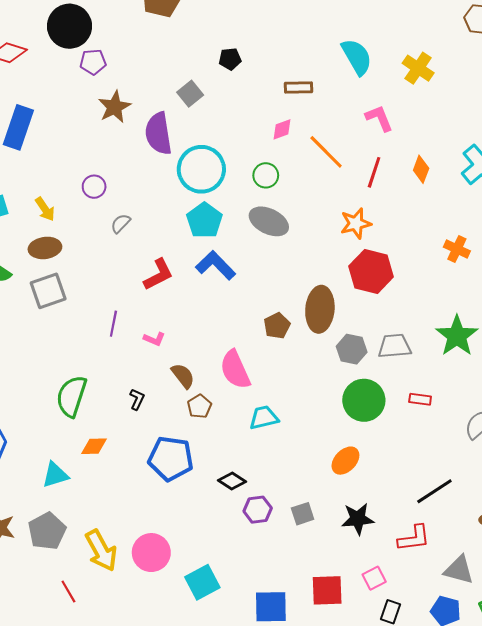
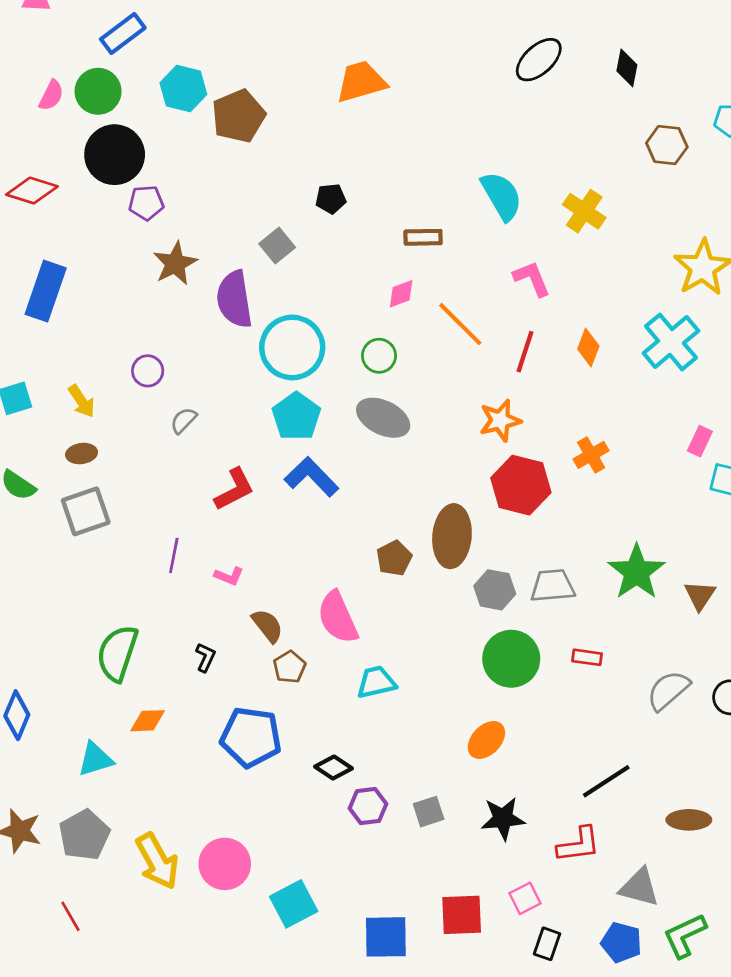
brown ellipse: (45, 248) -> (82, 454), size x0.7
orange cross: (457, 249) -> (591, 455), moved, turned 35
red line: (68, 591) -> (71, 916), moved

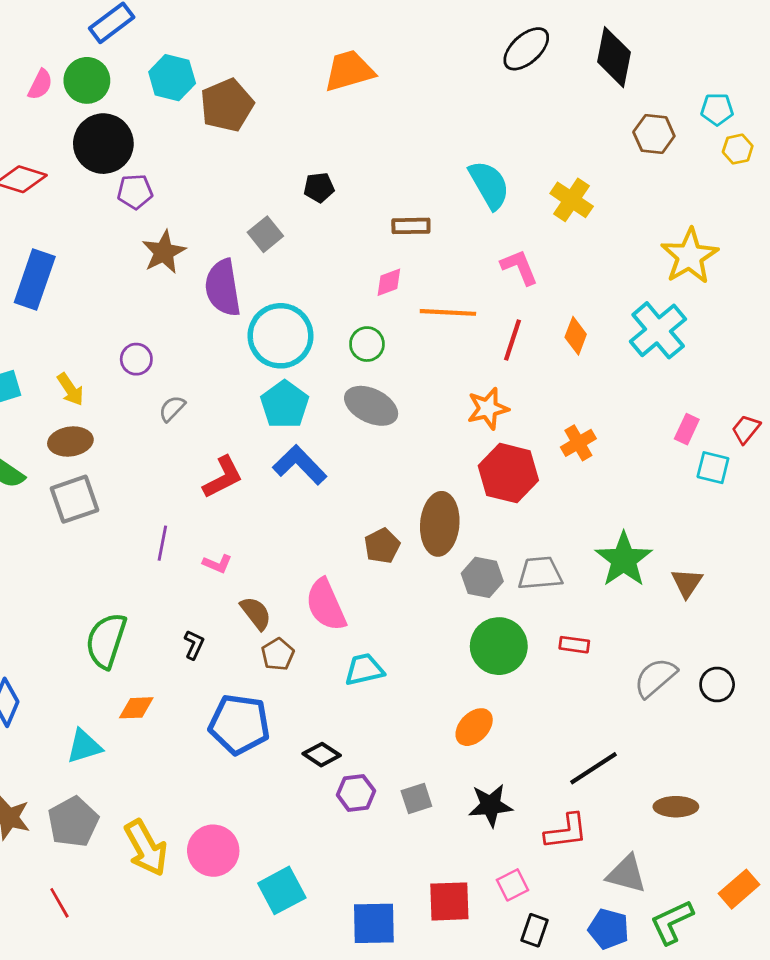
black diamond: (627, 68) -> (614, 57), size x1.6
orange line: (460, 324) -> (448, 312), turned -42
brown ellipse: (82, 454) -> (70, 442), size x1.4

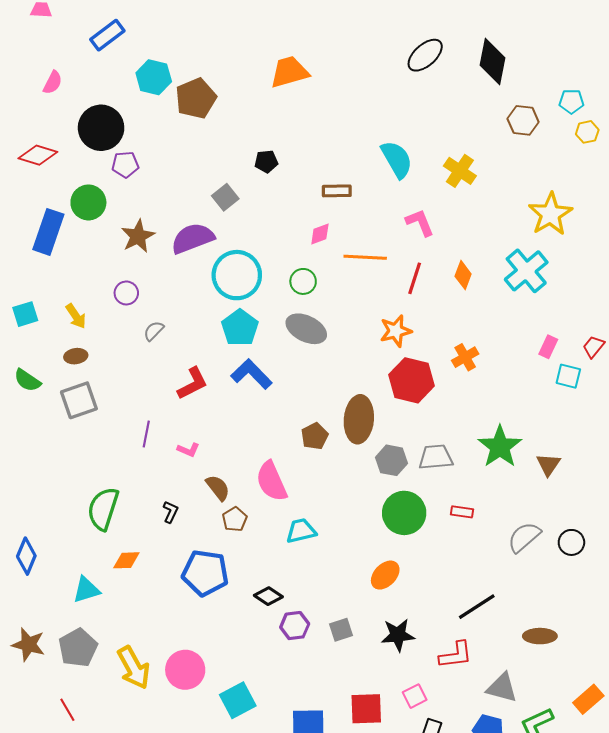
green circle: (87, 80) -> (88, 202), moved
brown star: (164, 252) -> (138, 236), moved
purple semicircle: (223, 288) -> (193, 238), turned 78
brown ellipse: (70, 442) -> (76, 356), size x0.7

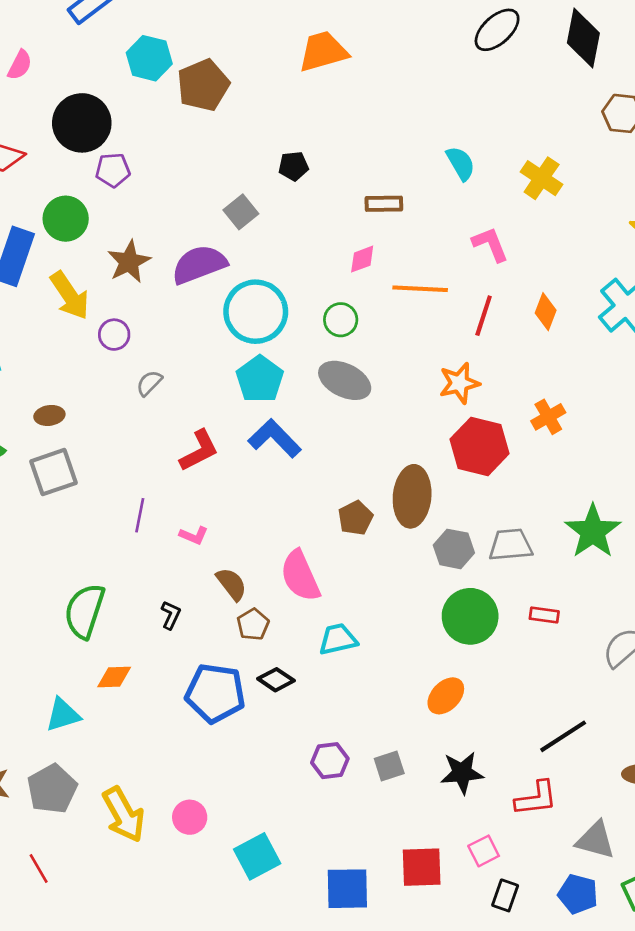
cyan semicircle: (397, 159) -> (461, 163), size x0.7
yellow arrow: (76, 316) -> (70, 295), moved, size x1.5
black diamond: (268, 596) -> (276, 680), moved
pink circle: (185, 670) -> (190, 817), size x0.7

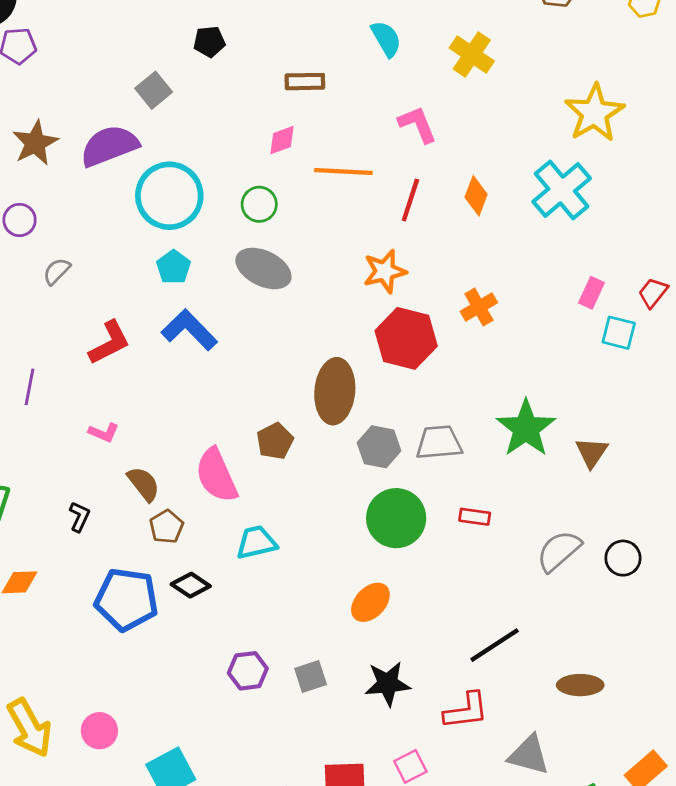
cyan pentagon: (260, 379) -> (174, 267), size x0.7
purple line: (140, 515) -> (30, 387), moved
brown pentagon: (355, 518) -> (275, 441), moved

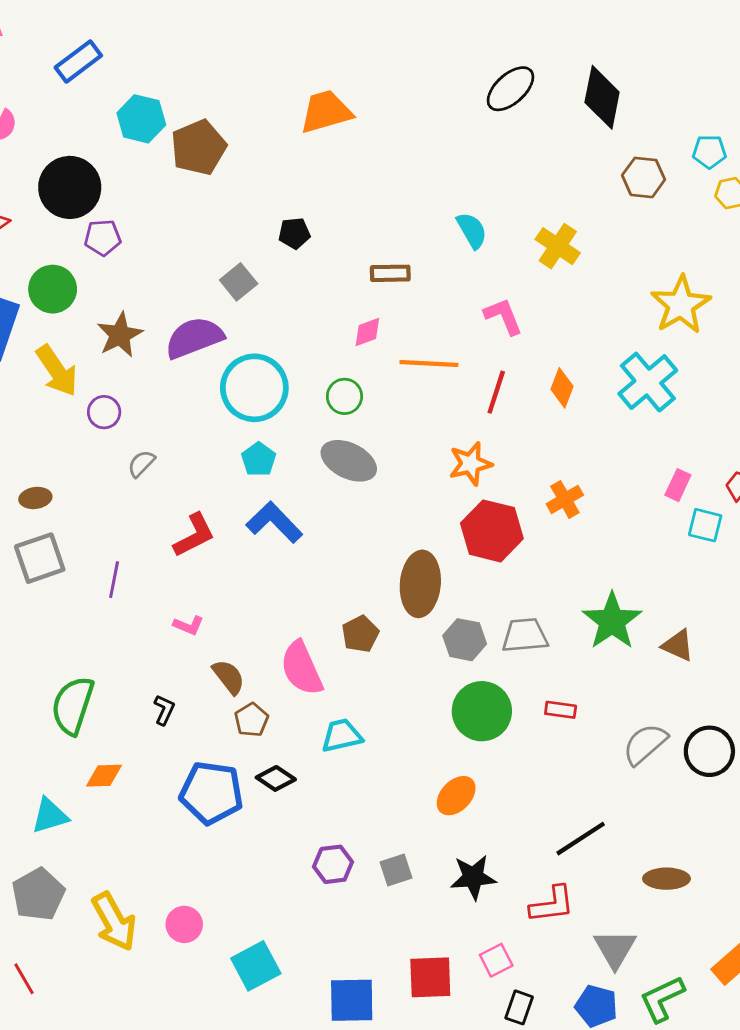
brown triangle: (592, 453) -> (678, 645), turned -40
black circle: (623, 558) -> (709, 751), size x1.4
gray triangle: (529, 755) -> (615, 949), turned 45

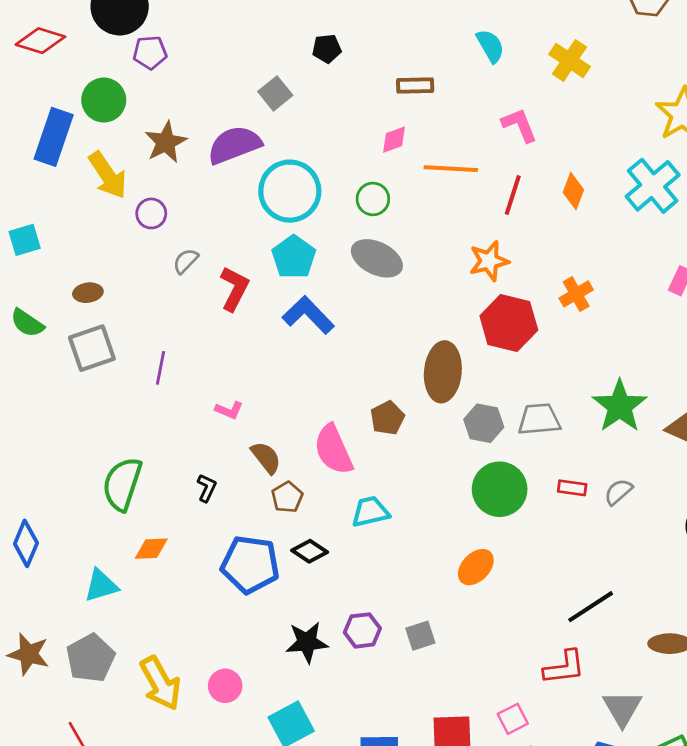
cyan pentagon: (259, 459) -> (294, 257), size x1.4
red L-shape: (194, 535) -> (234, 289), moved, turned -36
gray semicircle: (645, 744) -> (618, 492), moved, size x0.7
black star: (473, 877) -> (307, 642), moved

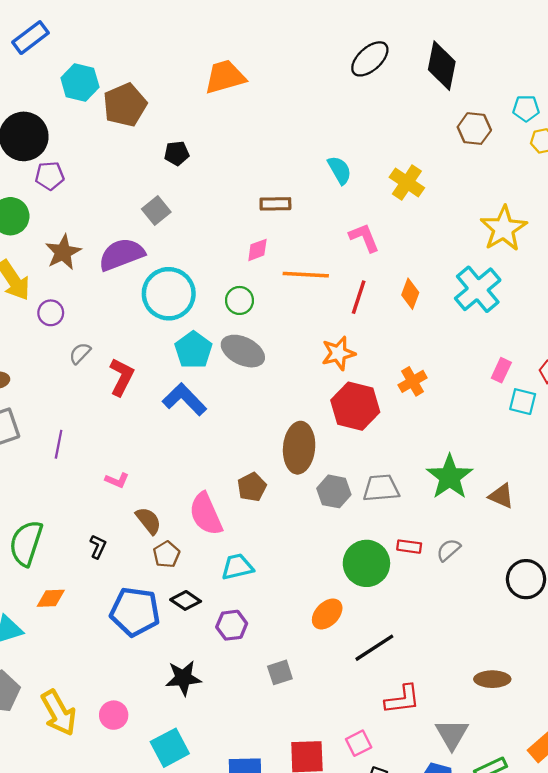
black pentagon: (327, 49) -> (177, 153), moved
cyan pentagon: (294, 257) -> (193, 350), moved
green circle: (500, 489) -> (366, 563), moved
black line: (591, 607) -> (374, 648), moved
purple hexagon: (362, 630) -> (232, 625), moved

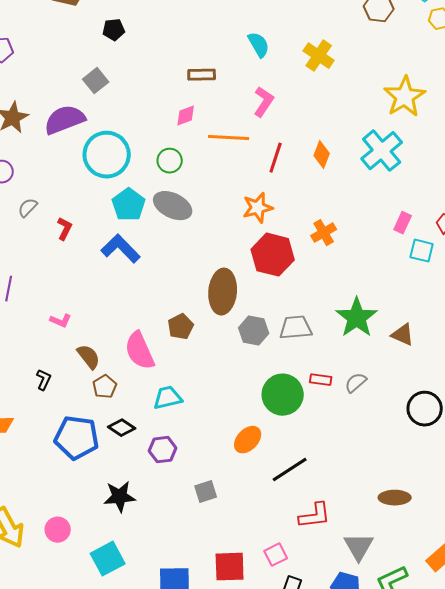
pink L-shape: (364, 238) -> (264, 102), moved, turned 56
red L-shape: (122, 377) -> (65, 229), size x0.7

